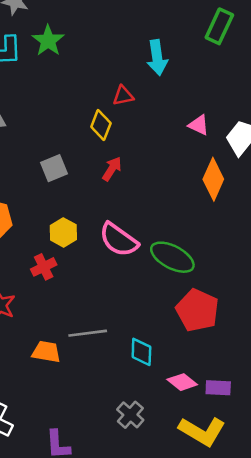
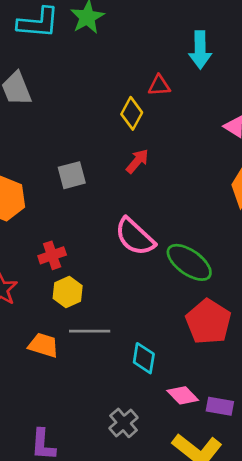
gray square: (54, 168) -> (72, 175), moved
yellow hexagon: (63, 232) -> (68, 292), moved

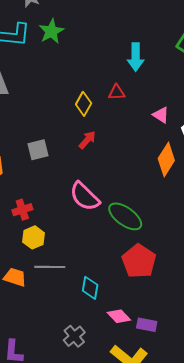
red triangle: (159, 85) -> (117, 92), moved

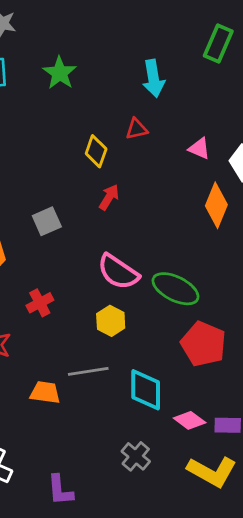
green star: (51, 31) -> (60, 73), moved
yellow hexagon: (34, 237) -> (111, 321), moved
cyan diamond: (90, 288) -> (146, 390), size x1.4

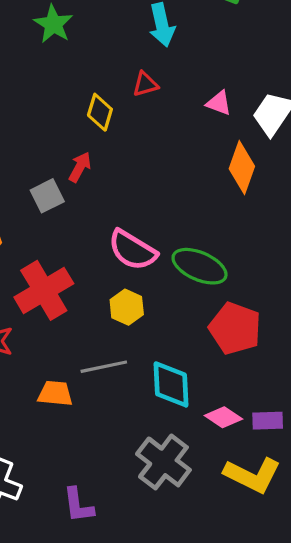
red arrow: (109, 197) -> (80, 167), moved
red cross: (40, 303) -> (44, 290), size x1.8
gray cross: (136, 456) -> (163, 462), size x1.6

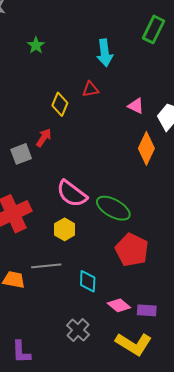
green star: (53, 24) -> (36, 45), size x0.7
cyan diamond: (171, 384) -> (88, 281), size x0.7
gray cross: (163, 462) -> (78, 330), size x0.7

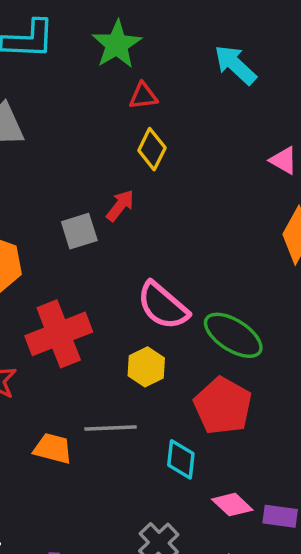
green star: (36, 45) -> (117, 44), size x1.6
cyan arrow: (105, 53) -> (235, 65), turned 136
red triangle: (90, 89) -> (143, 96), moved
red pentagon: (132, 250) -> (223, 406), moved

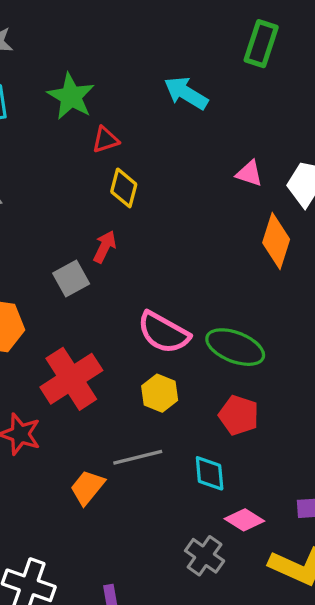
red pentagon: (223, 406) -> (239, 415), size x0.7
orange trapezoid: (53, 449) -> (87, 487), turned -54
pink diamond: (232, 505) -> (244, 520), moved

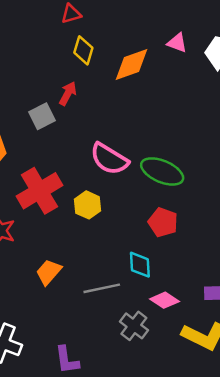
orange diamond: (276, 241) -> (131, 64), moved, turned 51
yellow hexagon: (160, 393) -> (88, 205), moved
gray line: (138, 457) -> (102, 288), moved

